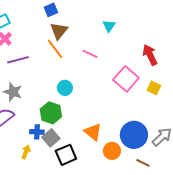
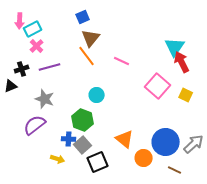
cyan triangle: (109, 26) -> (175, 47), moved, size x1.5
yellow arrow: (26, 152) -> (58, 159), turned 88

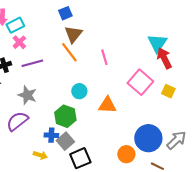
pink line: (122, 61) -> (104, 57), turned 49
orange triangle: (125, 139) -> (107, 105), moved, turned -36

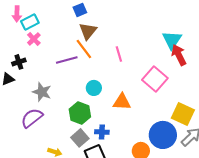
purple line: (32, 63) -> (67, 60), moved
yellow square: (168, 91) -> (183, 114), moved, size x1.6
blue cross: (51, 135) -> (102, 132), moved

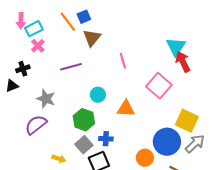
orange line: (84, 49) -> (68, 22), moved

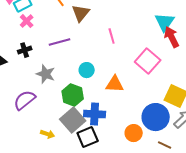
black cross: (23, 69) -> (25, 50), moved
gray star: (46, 99) -> (46, 74), moved
blue cross: (106, 139) -> (95, 114), size x1.5
gray square: (84, 145) -> (73, 120), size x1.4

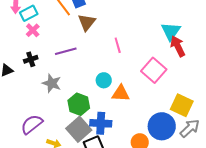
cyan circle: (87, 70) -> (104, 80), moved
purple semicircle: (25, 100) -> (32, 124), moved

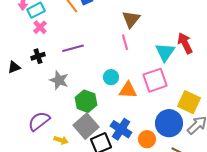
brown triangle: (87, 22) -> (131, 19), moved
cyan triangle: (171, 31) -> (165, 52), moved
pink square: (154, 70) -> (155, 80), moved, turned 30
blue cross: (101, 123) -> (121, 129), moved, turned 30

